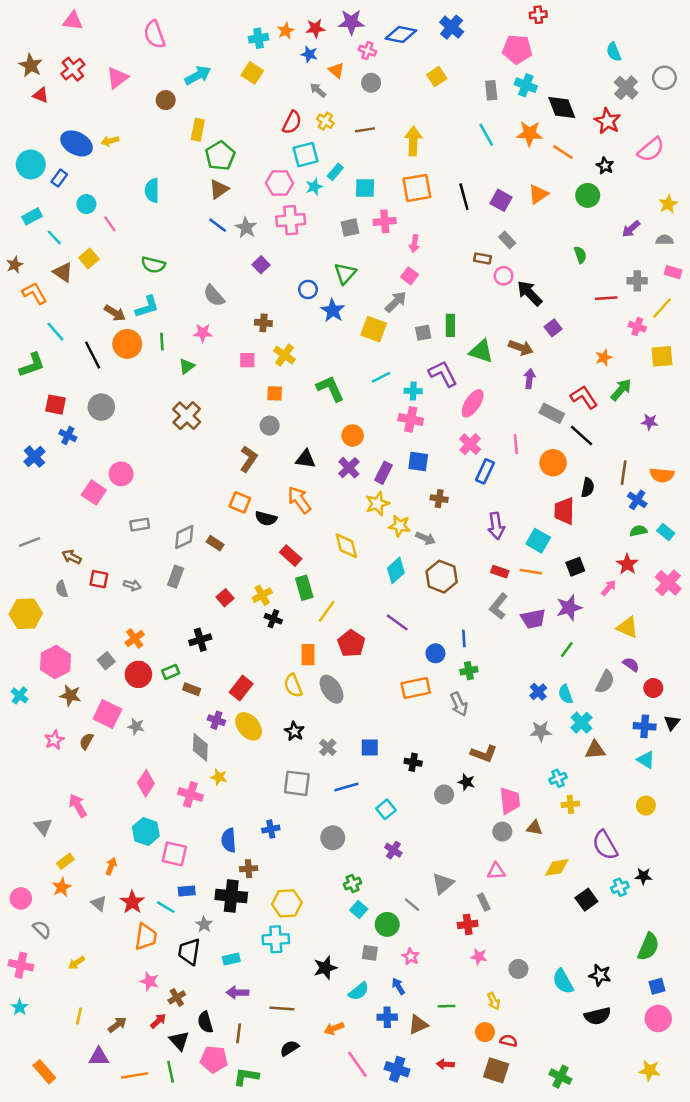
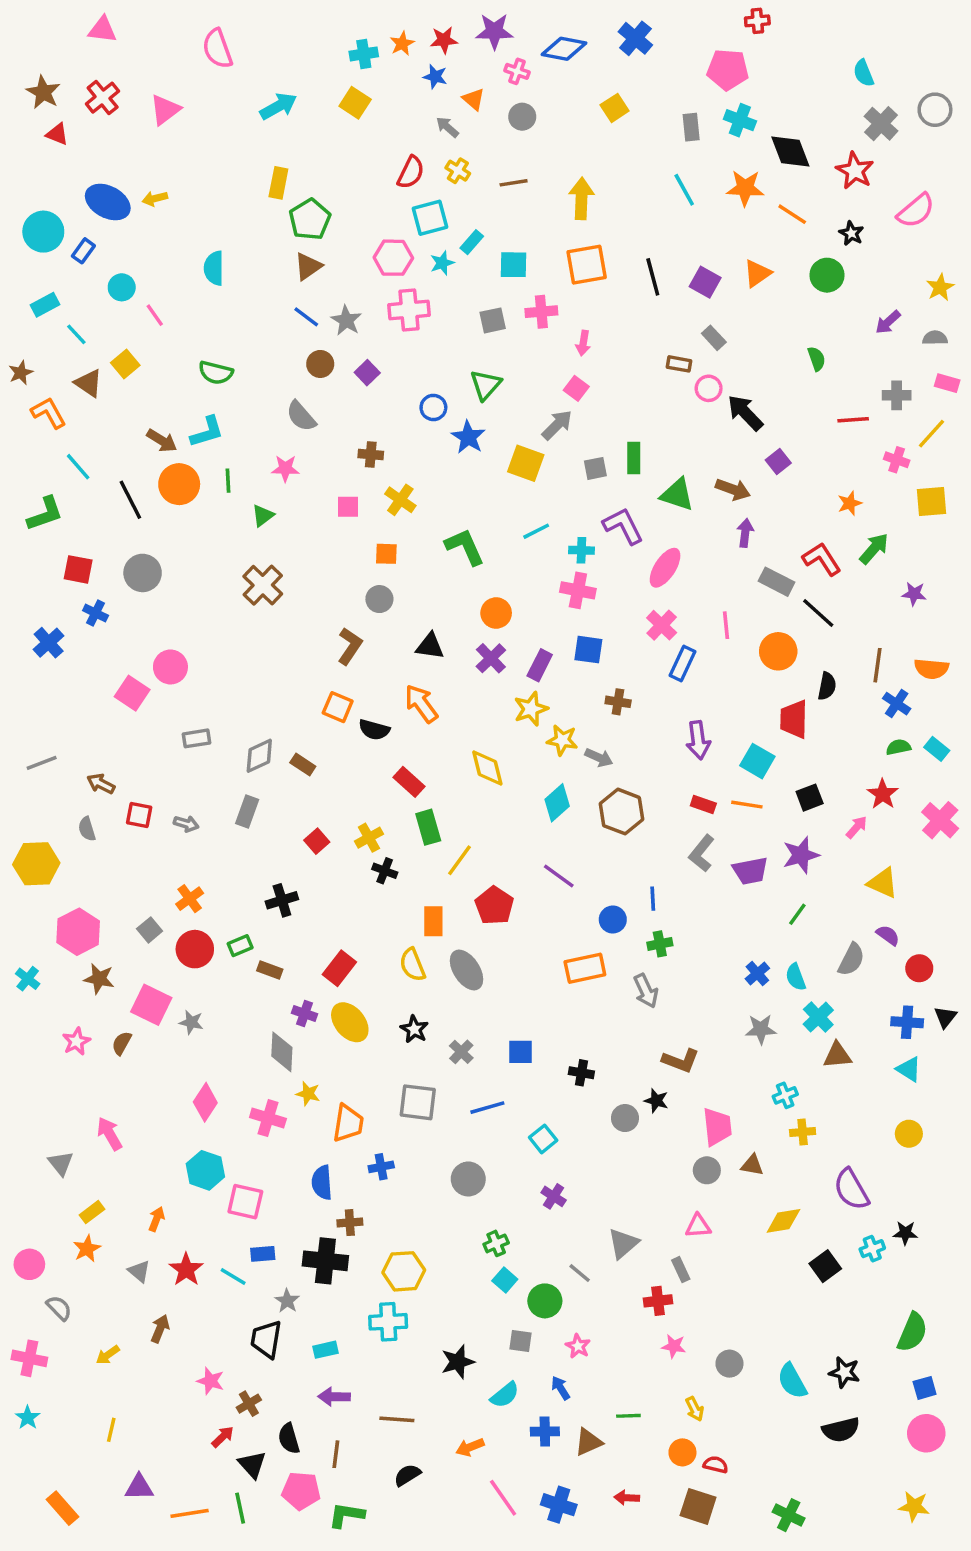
brown circle: (166, 100) -> (320, 364), moved
orange trapezoid: (146, 937) -> (348, 1123), moved
brown arrow: (117, 1025) -> (160, 1329), moved, turned -30

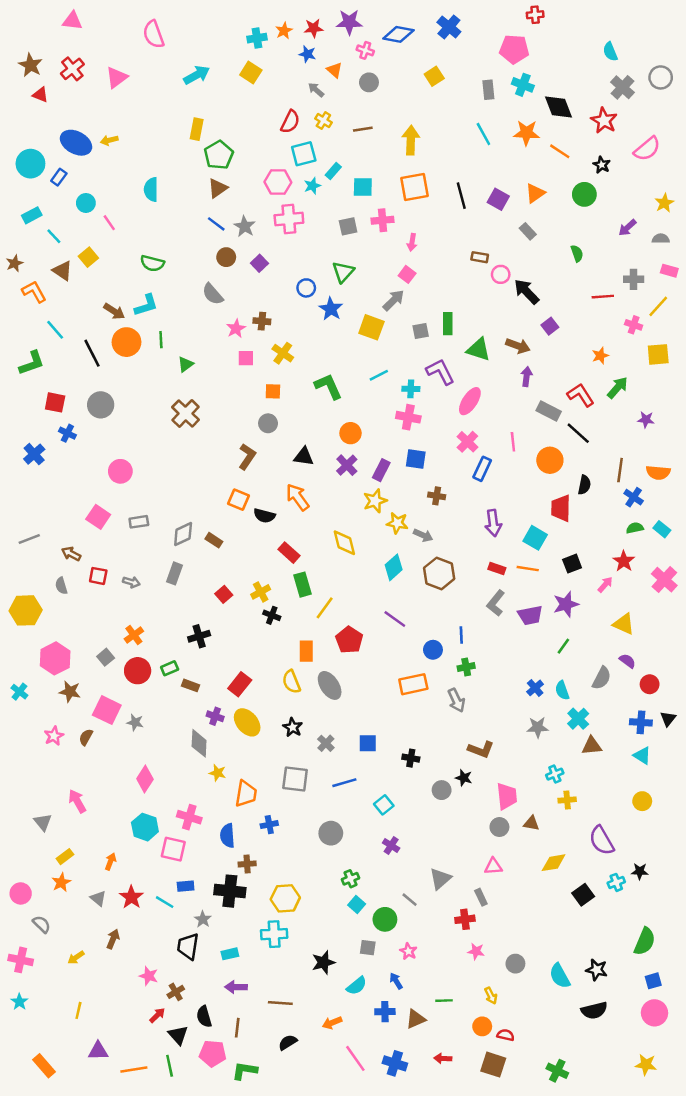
gray rectangle: (714, 338) -> (528, 231), moved
pink star: (285, 468) -> (236, 329), moved, turned -30
pink square: (132, 693) -> (98, 517), moved
pink cross: (268, 1118) -> (189, 817), moved

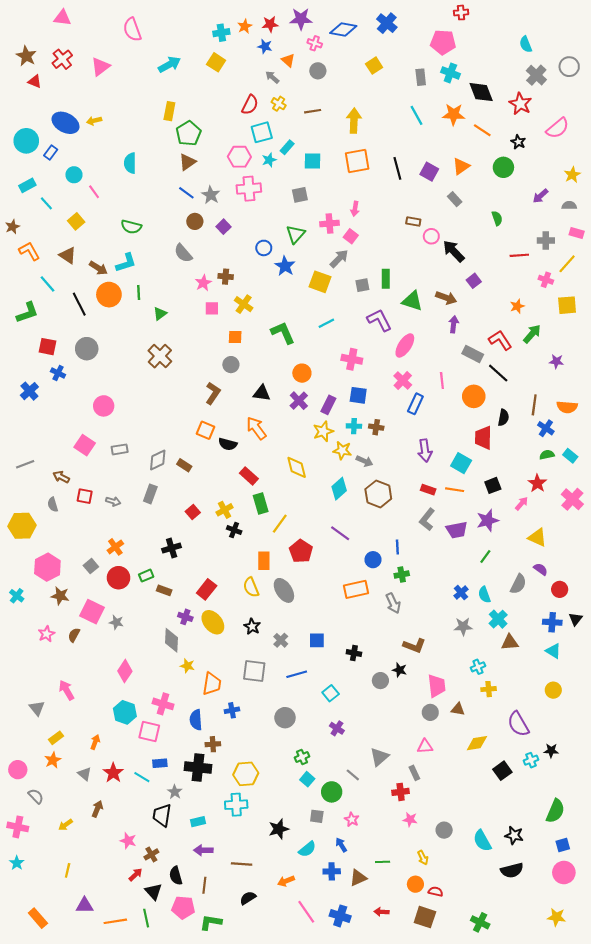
pink cross: (382, 220) -> (330, 224), moved
brown triangle: (62, 271) -> (68, 255), moved
cyan cross: (411, 389) -> (354, 426), moved

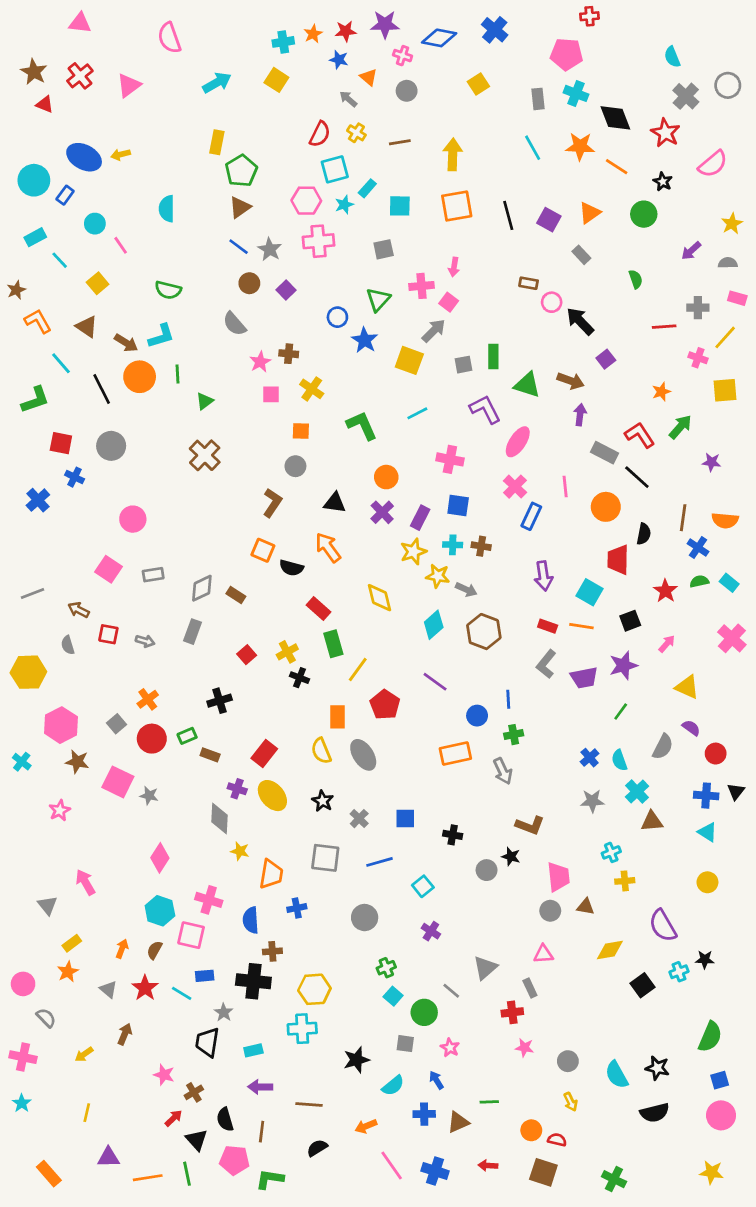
red star: (537, 483) -> (665, 591), moved
brown semicircle: (74, 635) -> (154, 950), moved
yellow arrow: (423, 858) -> (571, 1102), moved

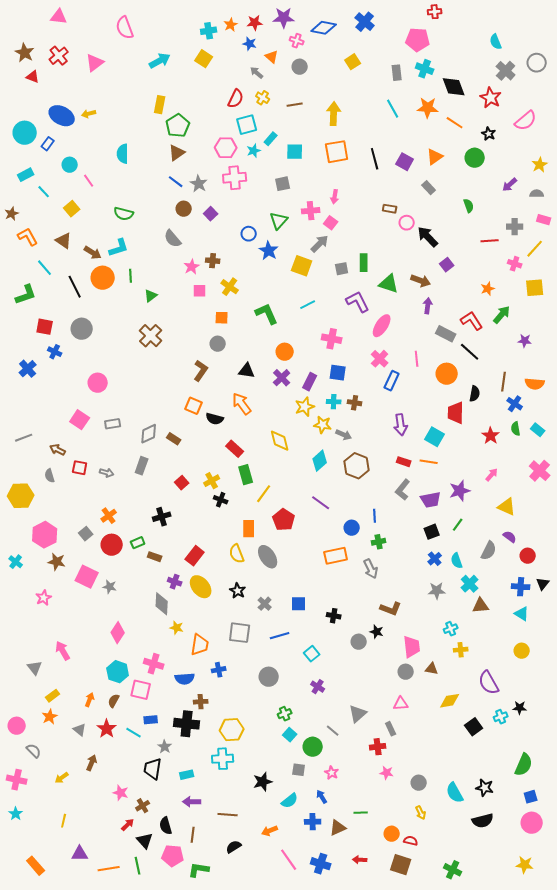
green semicircle: (699, 581) -> (516, 429), turned -88
black square: (630, 621) -> (432, 532), moved
blue semicircle: (251, 920) -> (185, 679), turned -90

